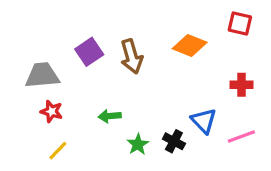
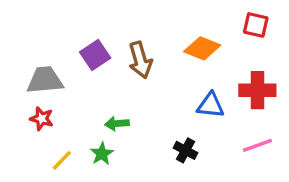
red cross: (241, 85) -> (257, 90), size x1.5
red star: (52, 111) -> (42, 119), moved
blue triangle: (204, 121) -> (211, 105), moved, turned -40
green star: (138, 144) -> (102, 154), moved

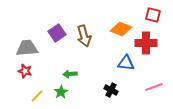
red cross: (257, 90) -> (146, 43), moved

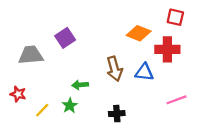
brown arrow: (84, 36) -> (114, 69), moved
red star: (25, 71) -> (18, 94), moved
black cross: (111, 90) -> (117, 114), moved, turned -32

